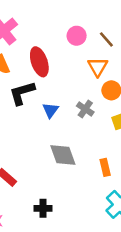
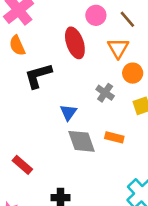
red ellipse: (39, 62) -> (75, 43), moved
blue triangle: (51, 110) -> (68, 112), moved
orange rectangle: (105, 167) -> (114, 137), moved, turned -63

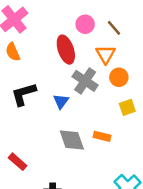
black L-shape: (38, 76) -> (24, 94), moved
gray cross: (105, 93) -> (85, 81), moved, size x1.5
blue triangle: (68, 112) -> (61, 101), moved

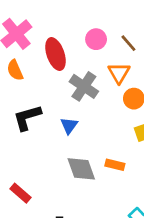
red ellipse: (66, 50) -> (56, 54), moved
gray cross: (85, 81) -> (84, 86), moved

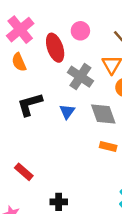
pink circle: (96, 39) -> (80, 31), moved
gray diamond: (81, 169) -> (103, 114), moved

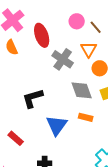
pink circle: (80, 31) -> (77, 21), moved
black L-shape: (30, 104) -> (33, 98), moved
blue triangle: (67, 112) -> (57, 125), moved, size x1.6

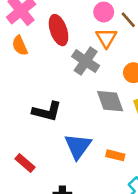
orange triangle: (89, 49) -> (106, 38), moved
black L-shape: (33, 98) -> (47, 111), turned -150
orange rectangle: (86, 117) -> (115, 155), moved

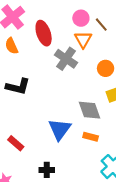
gray diamond: (110, 101) -> (89, 110), moved
black L-shape: (47, 111) -> (18, 87), moved

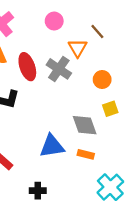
pink circle: (81, 18) -> (54, 21), moved
red ellipse: (44, 33) -> (27, 67), moved
blue triangle: (60, 129) -> (52, 146), turned 45

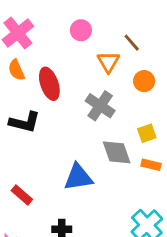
gray cross: (59, 69) -> (100, 106), moved
orange circle: (102, 80) -> (144, 81), moved
orange rectangle: (86, 154) -> (151, 165), moved

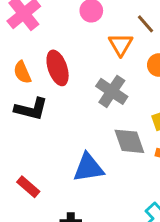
orange semicircle: (16, 70) -> (22, 72), moved

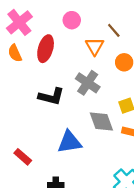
red ellipse: (58, 68) -> (46, 49), moved, turned 35
orange semicircle: (22, 72) -> (15, 53), moved
black L-shape: (31, 109) -> (51, 96), moved

